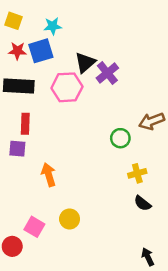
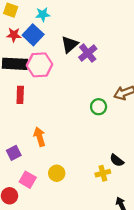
blue square: (41, 51) -> (33, 35), turned -30
pink hexagon: (67, 87) -> (40, 65), moved
purple square: (17, 149) -> (14, 153), moved, turned -32
yellow cross: (137, 173) -> (103, 173), moved

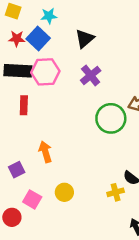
black triangle: (70, 44) -> (85, 39), moved
purple cross: (88, 53) -> (91, 75), moved
green circle: (99, 107) -> (111, 118), size x1.6

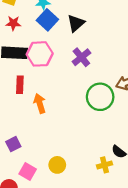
blue square: (38, 39) -> (47, 20), moved
orange arrow: (45, 152) -> (40, 103), moved

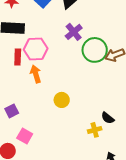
pink hexagon: (40, 54) -> (36, 49), moved
green circle: (100, 97) -> (95, 50), moved
yellow circle: (57, 165) -> (62, 100), moved

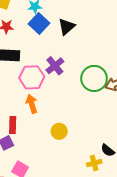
purple cross: (74, 32) -> (55, 66), moved
red rectangle: (18, 57) -> (13, 125), moved

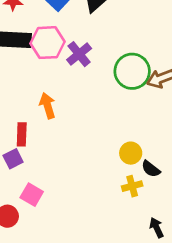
pink hexagon: (32, 77) -> (47, 43), moved
yellow circle: (59, 131) -> (131, 153), moved

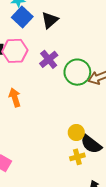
purple cross: (79, 54) -> (49, 59), moved
black semicircle: (151, 169) -> (91, 144), size x1.5

